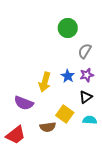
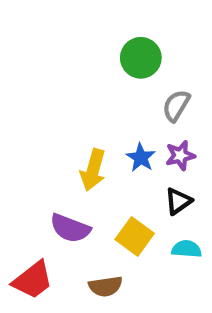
purple semicircle: (24, 103) -> (70, 228), moved
brown semicircle: (48, 127) -> (105, 286), moved

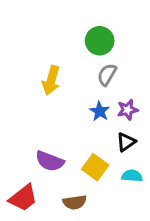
gray semicircle: (176, 106) -> (107, 75), moved
yellow arrow: (93, 170) -> (51, 80), moved

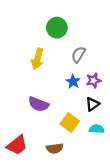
green circle: (100, 41) -> (57, 28), moved
purple semicircle: (50, 161) -> (39, 104), moved

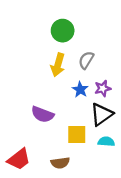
yellow arrow: (37, 59) -> (58, 65), moved
black triangle: (92, 104) -> (102, 114), size x1.5
yellow square: (70, 123) -> (77, 134), turned -36

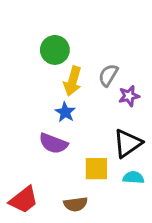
green circle: (63, 31) -> (55, 50), moved
purple star: (103, 88) -> (129, 96), moved
blue star: (80, 90) -> (65, 112), moved

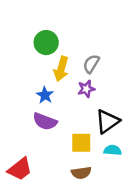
purple star: (129, 96) -> (86, 89), moved
blue star: (65, 112) -> (45, 95), moved
brown semicircle: (76, 204) -> (81, 173), moved

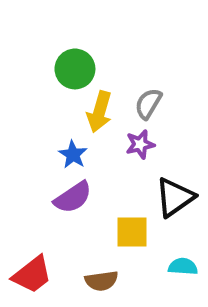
purple semicircle: (45, 121) -> (73, 197), turned -55
cyan semicircle: (113, 150) -> (183, 267), moved
brown semicircle: (81, 173) -> (101, 281), moved

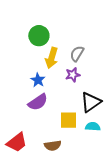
cyan semicircle: (183, 267) -> (93, 127), moved

